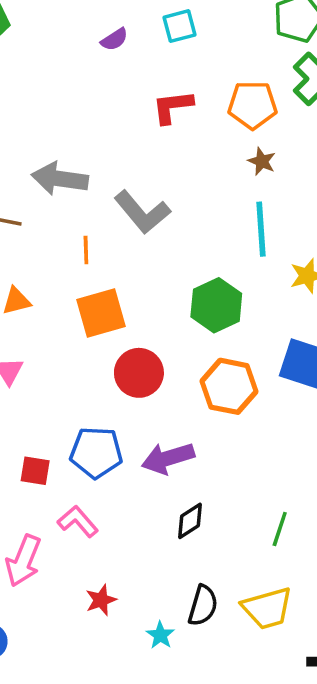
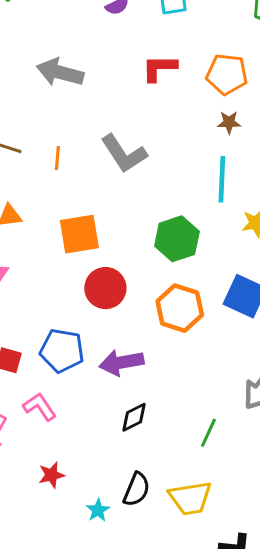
brown star: (262, 161) -> (229, 122), turned -30
gray arrow: (60, 179) -> (60, 72), moved
orange line: (86, 250) -> (57, 158), moved

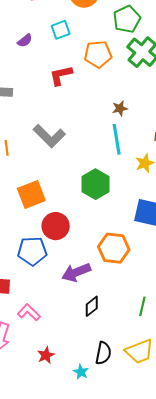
orange pentagon: (227, 74) -> (98, 54), moved
brown star: (229, 122) -> (120, 108), moved
orange hexagon: (180, 308) -> (114, 248), moved
blue pentagon: (62, 351) -> (32, 251), moved

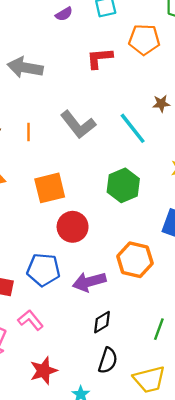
cyan line: (117, 139) -> (133, 128), moved, turned -36
blue pentagon: (32, 251) -> (43, 270), moved
black semicircle: (103, 353) -> (108, 360), moved
red star: (46, 355) -> (44, 371), size x1.4

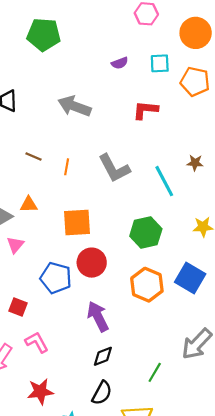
orange pentagon: (144, 40) -> (195, 82), moved
orange hexagon: (135, 260) -> (147, 285), moved
blue pentagon: (43, 270) -> (56, 278), moved
purple arrow: (89, 282) -> (98, 316), turned 68

